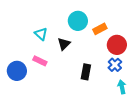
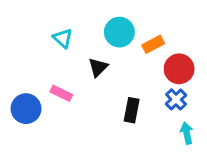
cyan triangle: (41, 34) -> (63, 38), moved

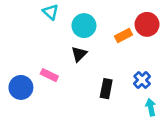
cyan circle: (119, 32) -> (84, 26), moved
cyan triangle: (63, 38) -> (51, 12), moved
red circle: (179, 69) -> (147, 24), moved

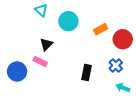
red circle: (147, 24) -> (123, 39), moved
black triangle: (79, 54) -> (46, 44), moved
cyan arrow: (151, 107) -> (123, 88), turned -56

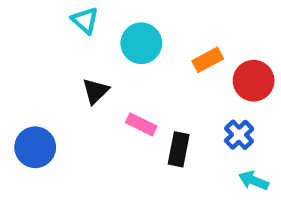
pink rectangle: (40, 61) -> (141, 124), moved

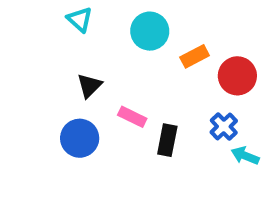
cyan circle: (141, 43) -> (150, 31), moved
blue circle: (35, 147) -> (80, 138), moved
cyan arrow: (254, 181) -> (245, 156), moved

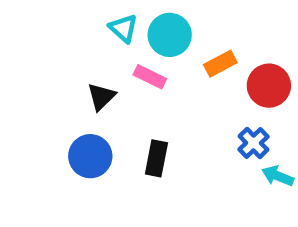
cyan triangle: (80, 19) -> (123, 28), moved
pink rectangle: (132, 117) -> (150, 77), moved
black rectangle: (167, 140) -> (156, 158), moved

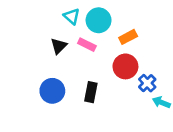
red circle: (269, 86) -> (125, 66), moved
black triangle: (101, 97) -> (59, 46), moved

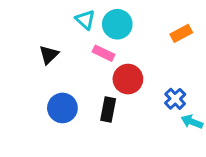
orange rectangle: (128, 37) -> (181, 33), moved
black triangle: (59, 46) -> (49, 55), moved
red circle: (125, 66) -> (128, 79), moved

